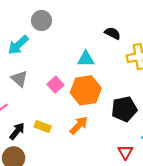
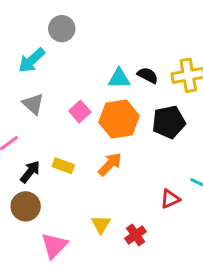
black semicircle: (113, 33) -> (148, 75), moved
black pentagon: (124, 109) -> (169, 122), moved
red triangle: (125, 152) -> (170, 199), turned 35

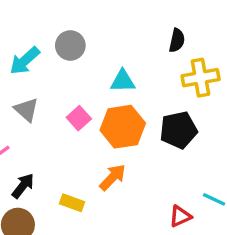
gray circle: (62, 29) -> (70, 45), moved
black semicircle: (148, 75) -> (177, 40), moved, turned 75
yellow rectangle: (63, 166) -> (72, 203), moved

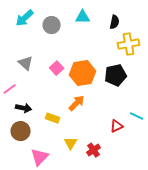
cyan arrow: (25, 61) -> (25, 18), moved
cyan triangle: (123, 81) -> (83, 17), moved
black arrow: (23, 186) -> (24, 108), turned 63

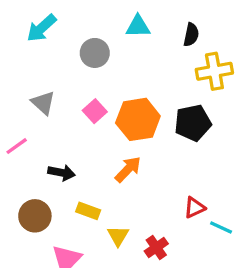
gray circle: (52, 25) -> (95, 53), moved
black arrow: (24, 108) -> (62, 173), moved
cyan line: (137, 116) -> (221, 227), moved
yellow rectangle: (53, 118) -> (88, 211), moved

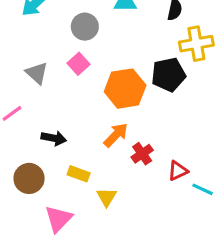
pink square: (95, 111) -> (79, 64), moved
black pentagon: (193, 123) -> (168, 75), moved
red cross: (156, 247) -> (142, 154), moved

